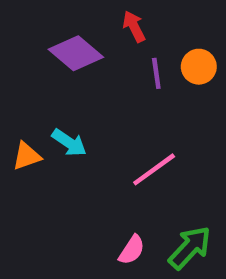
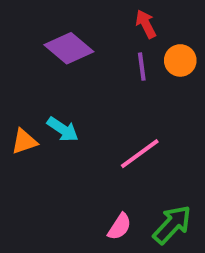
red arrow: (134, 26) -> (146, 24), moved

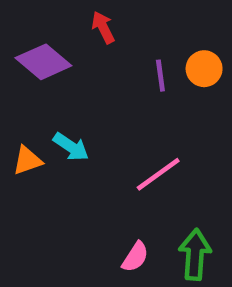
red arrow: (146, 24) -> (103, 27), moved
purple diamond: (69, 48) -> (43, 62), moved
green arrow: (172, 225) -> (195, 255), turned -39

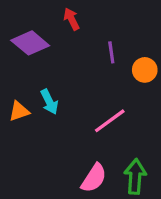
orange circle: (204, 69) -> (145, 70), moved
cyan arrow: (71, 147) -> (49, 102), turned 30
pink semicircle: (135, 257) -> (94, 178), size x1.4

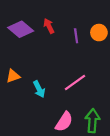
red arrow: (72, 19) -> (49, 26), moved
orange circle: (145, 70) -> (99, 33), moved
cyan arrow: (49, 102) -> (39, 89), moved

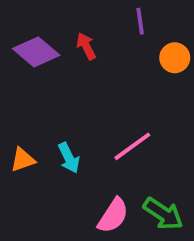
purple line: (76, 36) -> (140, 21), moved
orange triangle: (13, 76) -> (23, 160), moved
green arrow: (92, 121) -> (163, 214), turned 120

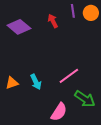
red arrow: (86, 46) -> (53, 21), moved
orange circle: (175, 58) -> (91, 13), moved
green arrow: (163, 214) -> (85, 99), moved

